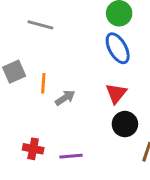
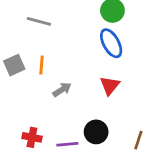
orange line: (43, 83) -> (42, 65), moved
black circle: (125, 124) -> (96, 132), moved

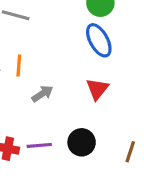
purple line: (67, 144) -> (39, 145), moved

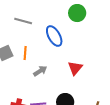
blue ellipse: (99, 40) -> (54, 36), moved

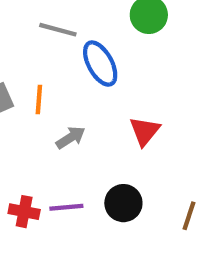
gray line: (23, 21) -> (58, 30), moved

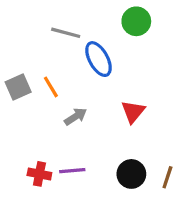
orange line: (39, 99) -> (51, 87), turned -35
black circle: (123, 203) -> (131, 174), moved

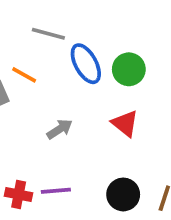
green circle: (136, 21) -> (129, 69), moved
orange line: (51, 87) -> (24, 75), moved, turned -30
red triangle: (133, 112) -> (125, 123), turned -30

